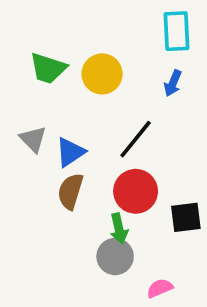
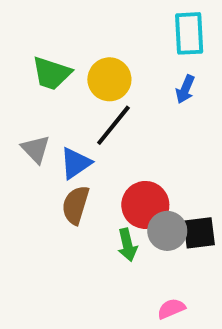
black line: (136, 139) -> (113, 125), moved
gray circle: (115, 256) -> (167, 231), moved

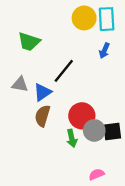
yellow circle: (109, 79) -> (84, 18), moved
gray triangle: (36, 149) -> (20, 84), turned -36

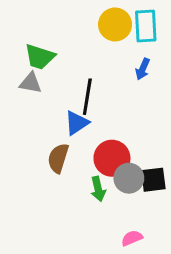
black line: (64, 71) -> (87, 97), turned -30
gray triangle: (20, 84) -> (31, 83), moved
blue triangle: (42, 92) -> (77, 123), moved

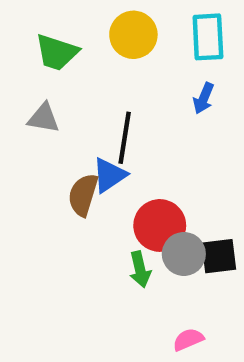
yellow circle: (115, 24) -> (133, 35), moved
green trapezoid: (40, 57) -> (57, 52), moved
brown semicircle: (58, 158) -> (83, 195), moved

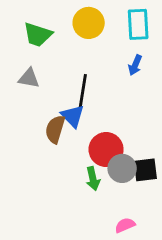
blue triangle: (109, 175) -> (73, 116), turned -40

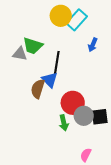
cyan rectangle: (138, 24) -> (77, 20), moved, turned 45
green trapezoid: (38, 35) -> (33, 46), moved
pink semicircle: (125, 225) -> (86, 155), turned -40

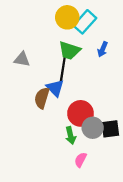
green trapezoid: (33, 46) -> (69, 50), moved
pink semicircle: (86, 155) -> (81, 160), moved

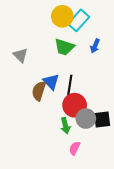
gray triangle: (22, 59) -> (20, 55), turned 35
black line: (63, 69) -> (69, 87), moved

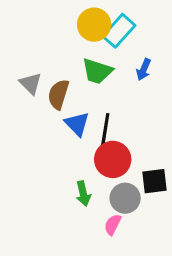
brown semicircle: (39, 91) -> (58, 94), moved
gray circle: (86, 119) -> (125, 198), moved
green arrow: (65, 126) -> (83, 194), moved

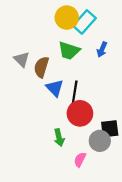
gray circle: (125, 198) -> (100, 141), moved

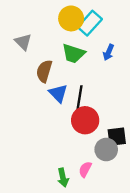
gray triangle: (22, 59) -> (23, 42), moved
green arrow: (59, 138) -> (63, 178), moved

